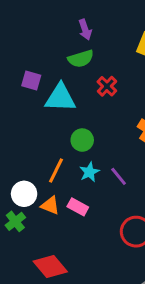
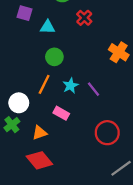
cyan triangle: (60, 98) -> (47, 27), size x0.6
green circle: (82, 140) -> (54, 57), moved
orange triangle: (50, 205) -> (39, 133), moved, turned -42

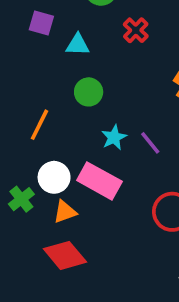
orange line: (44, 84) -> (40, 125), moved
white circle: (19, 103) -> (54, 177), moved
pink rectangle: (61, 113) -> (99, 181), size x1.6

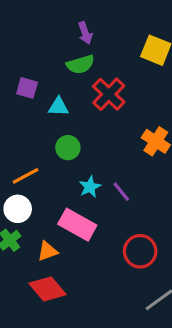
red cross: (136, 30) -> (109, 94), size x1.5
orange line: (40, 125) -> (25, 176), turned 36
white circle: (54, 177) -> (18, 209), moved

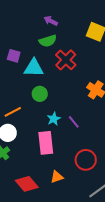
purple arrow: (85, 33) -> (51, 21), turned 136
cyan triangle: (58, 107) -> (34, 68), size x1.5
pink rectangle: (77, 225) -> (46, 143), turned 55
orange triangle: (47, 251) -> (57, 177), moved

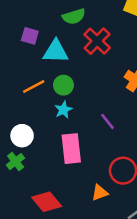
orange line: (13, 112) -> (34, 86), moved
cyan star: (54, 119) -> (63, 110), moved
orange triangle: (57, 177) -> (100, 193), moved

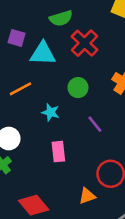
green circle: (63, 85) -> (78, 88), moved
cyan star: (63, 110) -> (51, 112), turned -30
pink rectangle: (71, 149) -> (58, 152), size x0.7

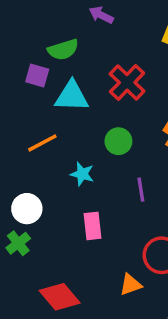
green semicircle: (61, 18) -> (63, 50), moved
purple line: (95, 124) -> (141, 190), turned 30

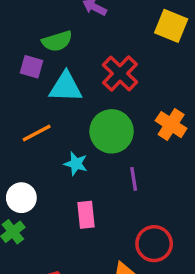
green circle: (118, 141) -> (112, 131), size x1.6

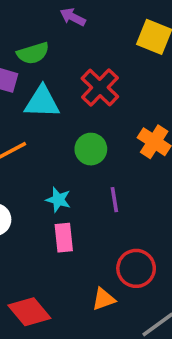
green circle: (112, 131) -> (91, 149), size x0.7
cyan star: (76, 164) -> (58, 200), moved

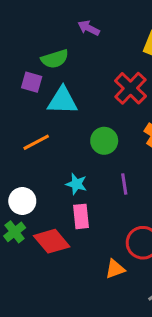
red cross: (100, 88) -> (130, 88), moved
red diamond: (29, 312) -> (52, 241), moved

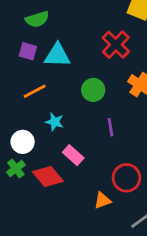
green semicircle: (55, 59) -> (37, 19), moved
purple square: (32, 82) -> (28, 51), moved
cyan star: (76, 184) -> (55, 122), moved
pink rectangle: (81, 216) -> (73, 155), turned -42

